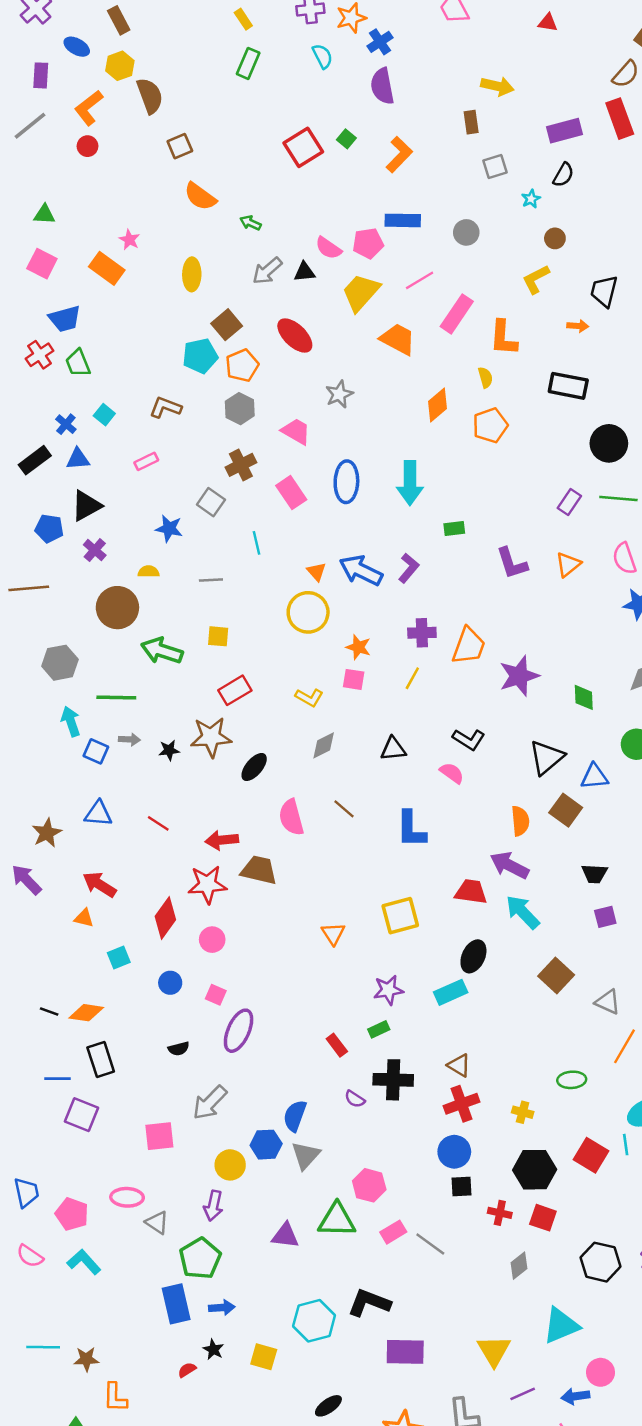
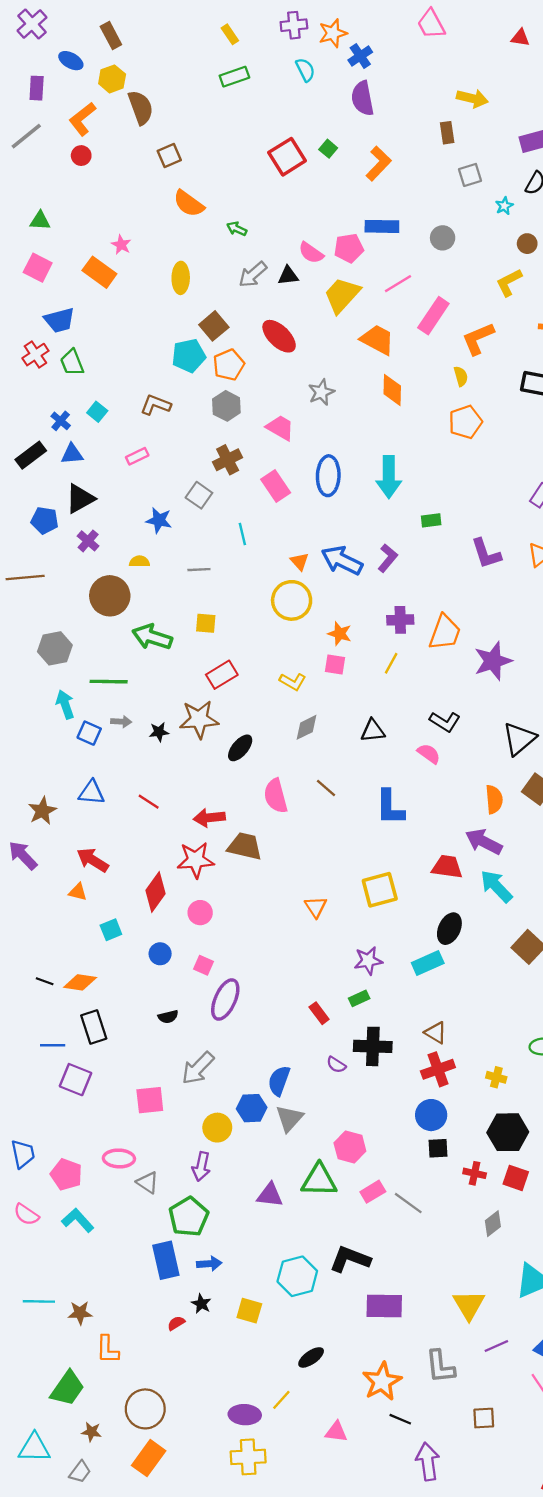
green rectangle: (248, 63) -> (234, 77), turned 48
orange L-shape: (503, 338) -> (478, 339), turned 63
orange diamond: (437, 405) -> (392, 390), moved, turned -48

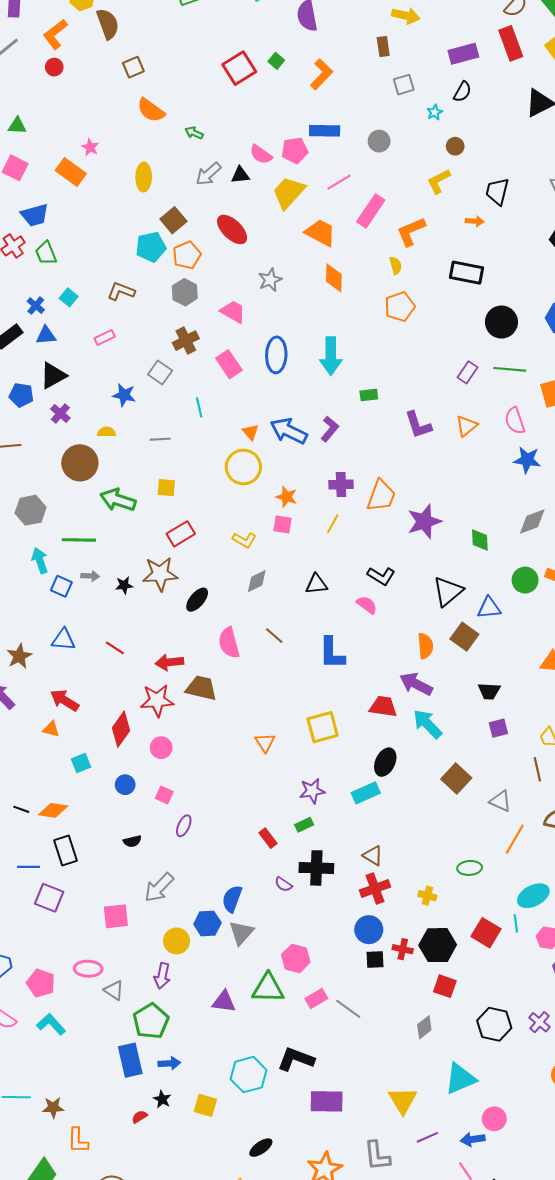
purple ellipse: (225, 1000) -> (184, 826), size x0.6
red cross: (475, 1173) -> (403, 949), moved

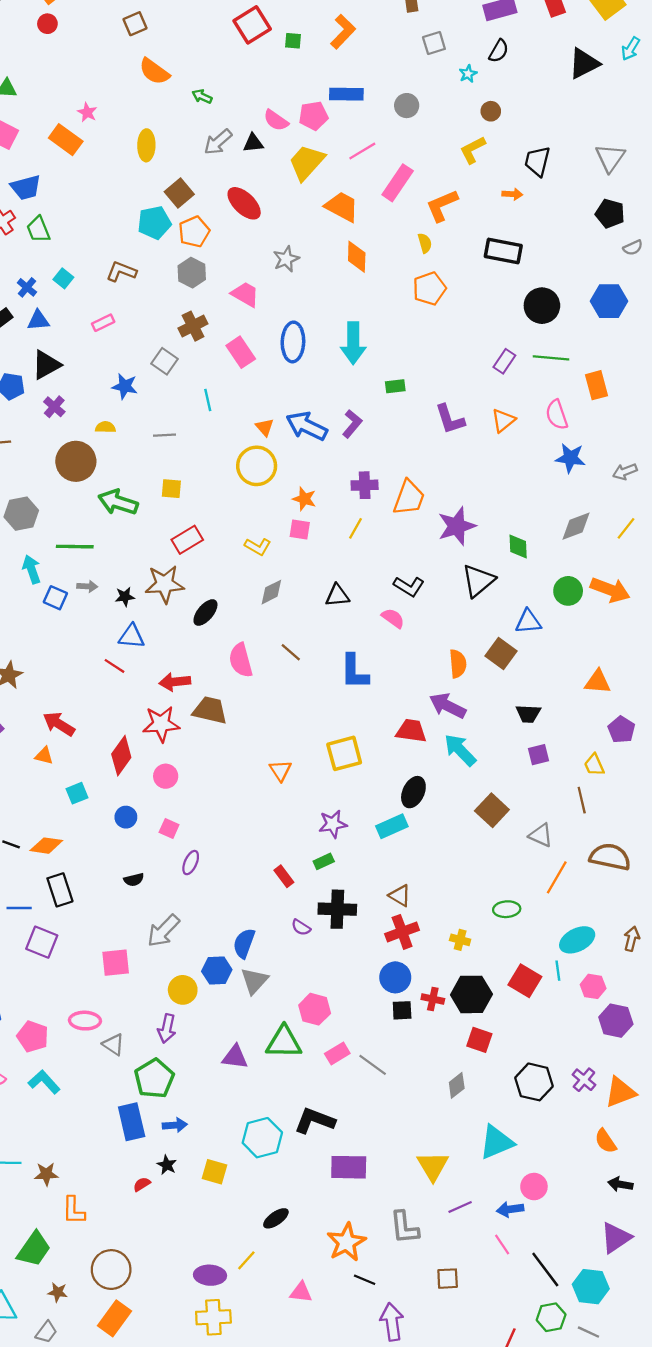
green square: (276, 61) -> (293, 41), moved, turned -35
black triangle: (448, 591) -> (478, 581), moved
blue triangle: (63, 640) -> (132, 636), moved

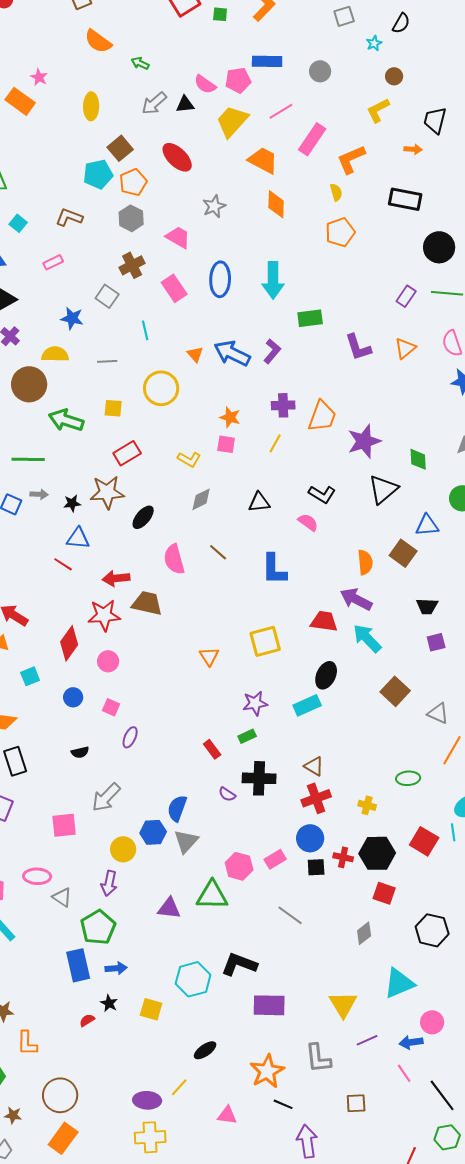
green rectangle: (395, 386) -> (310, 318), size x1.4
yellow semicircle: (105, 427) -> (55, 354), size x1.5
yellow circle: (257, 466) -> (161, 388), moved
pink rectangle: (337, 1054) -> (275, 859), moved

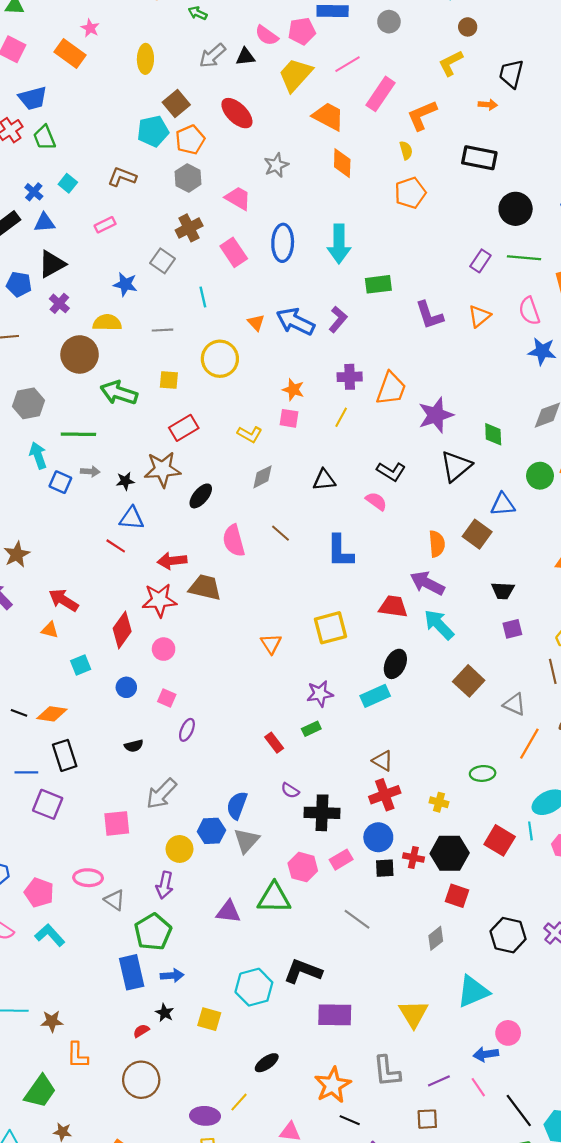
black cross: (259, 778) -> (322, 813), moved
purple line: (367, 1040) -> (439, 1081), moved
brown circle: (60, 1095) -> (141, 1080), moved

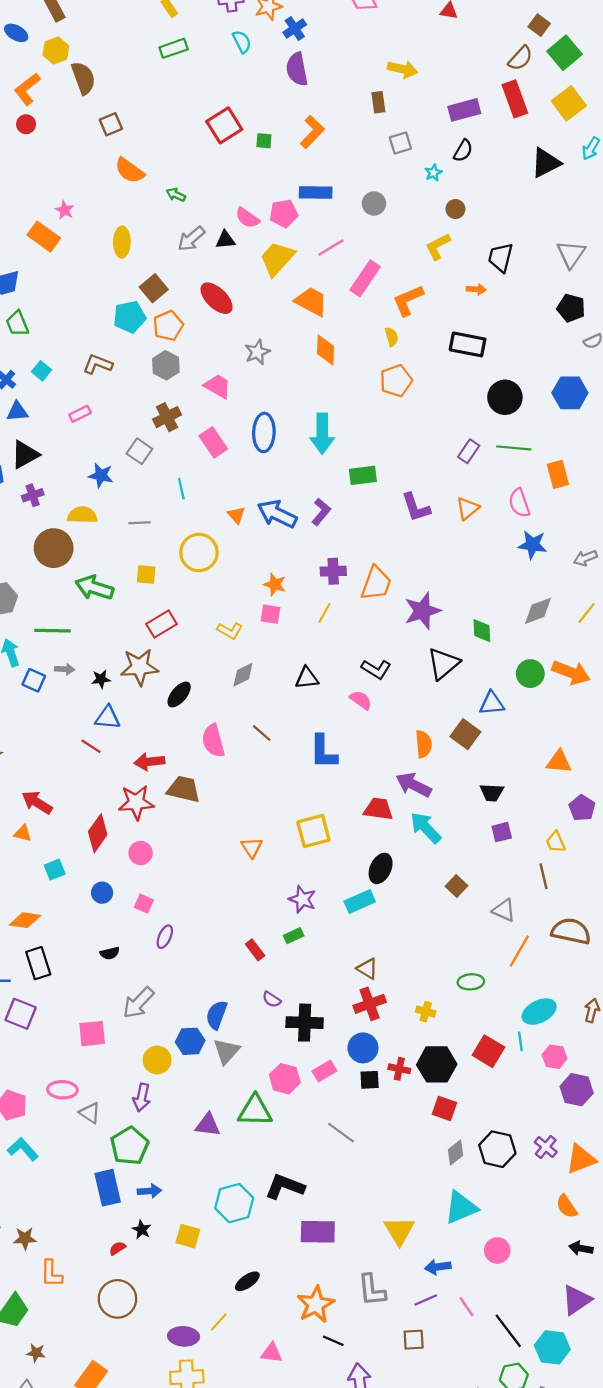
purple cross: (59, 303) -> (33, 495), turned 30
brown square: (469, 681) -> (457, 886), size x0.7
purple star: (320, 694) -> (302, 899), turned 30
gray diamond: (436, 938) -> (455, 1152), moved
blue arrow: (486, 1054) -> (438, 1267), moved

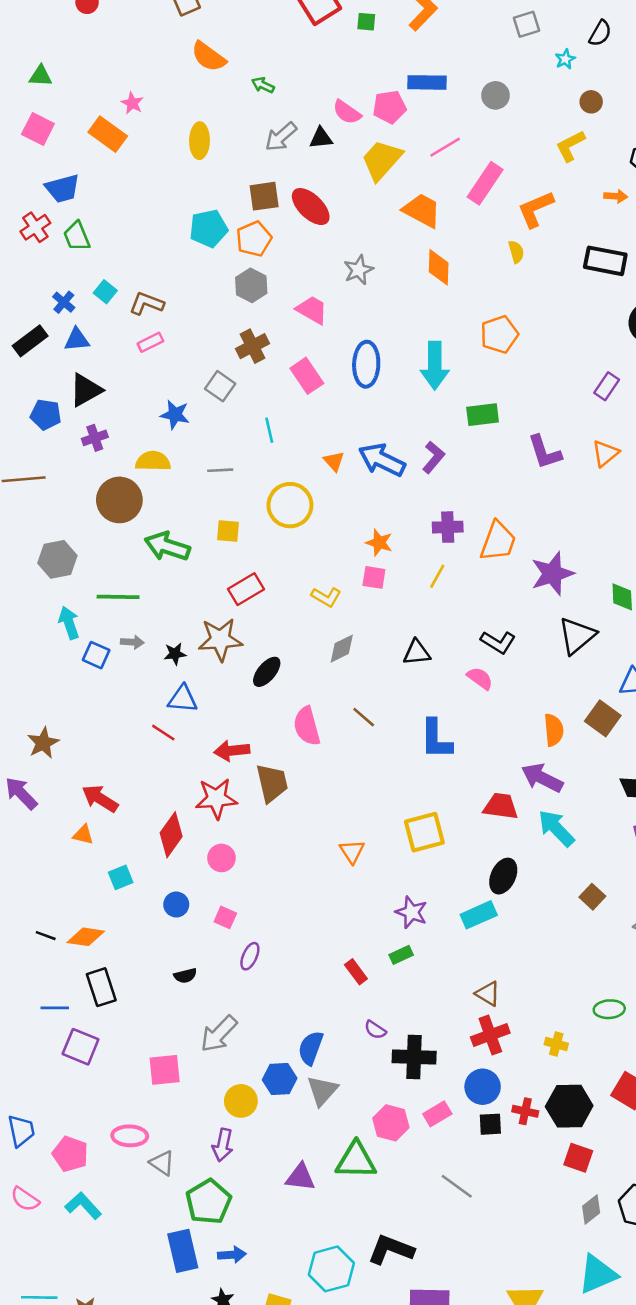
brown square: (154, 288) -> (264, 196), moved, turned 32
brown L-shape: (98, 364) -> (147, 303), moved
orange pentagon: (396, 381) -> (499, 334), moved
brown trapezoid: (184, 789) -> (272, 783), turned 64

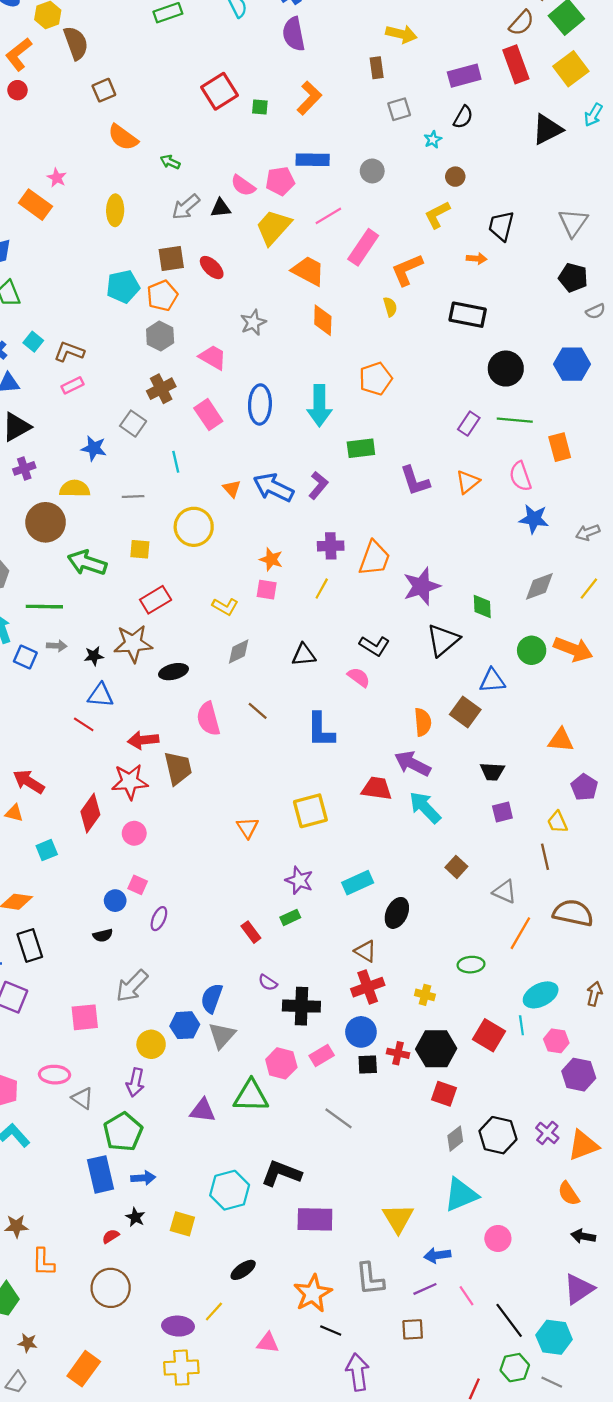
red ellipse: (311, 207) -> (212, 268), size x0.7
black ellipse: (267, 672) -> (174, 672), turned 36
black ellipse: (503, 876) -> (397, 913), moved
blue circle: (176, 904) -> (115, 901), moved

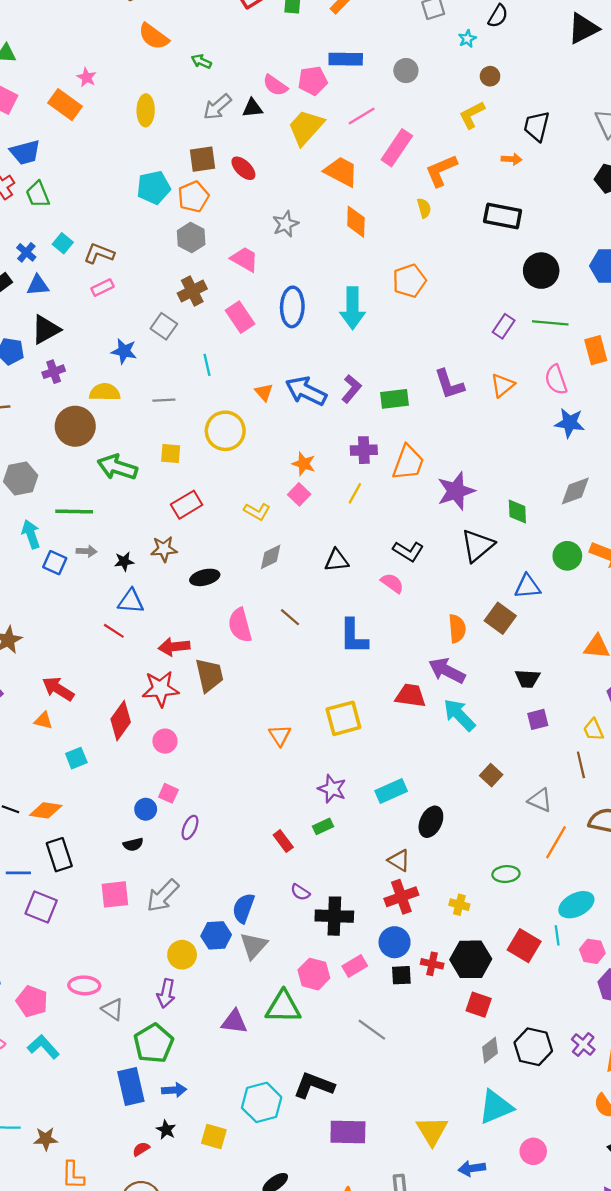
green rectangle: (361, 448) -> (395, 399), moved
pink square: (267, 590) -> (299, 494), turned 35
brown star: (133, 644) -> (164, 549), size x0.7
pink square: (85, 1017) -> (115, 894), moved

